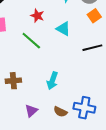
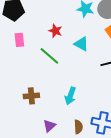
brown semicircle: (60, 112) -> (78, 127), turned -120

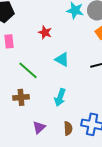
cyan triangle: (81, 44) -> (62, 59), moved
green line: (49, 56) -> (28, 70), moved

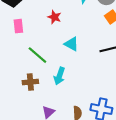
cyan arrow: (60, 97) -> (59, 76), moved

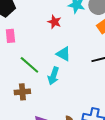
red star: (54, 17) -> (54, 22), moved
cyan arrow: (59, 76) -> (53, 76), moved

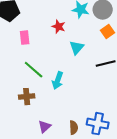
pink rectangle: (10, 36) -> (25, 38), moved
cyan triangle: (63, 54) -> (77, 48), moved, turned 42

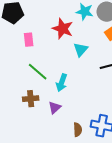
red star: (59, 27) -> (63, 29), size x1.5
purple triangle: (45, 127) -> (55, 108), moved

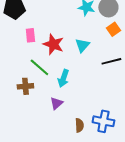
red star: (63, 29) -> (53, 44), moved
brown cross: (31, 99) -> (25, 86), moved

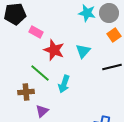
pink rectangle: (30, 35) -> (36, 32), moved, turned -56
purple triangle: (56, 103) -> (42, 111), moved

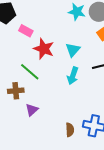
cyan arrow: (64, 84) -> (73, 76), moved

